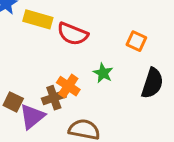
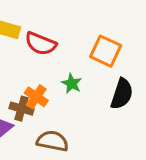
orange square: (136, 41) -> (106, 51), size x1.5
brown cross: (54, 98) -> (21, 109), turned 35

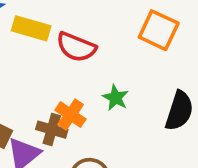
orange square: (106, 51) -> (159, 30), moved

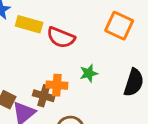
green star: (116, 98) -> (89, 73), turned 30
orange cross: (71, 115) -> (57, 85), turned -30

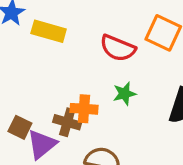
red semicircle: (61, 37) -> (118, 48), moved

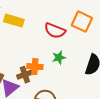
brown cross: (67, 122) -> (25, 75), turned -35

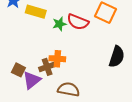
green star: (59, 58) -> (59, 24), moved

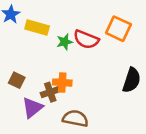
brown square: (18, 70) -> (17, 80), moved

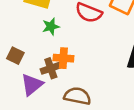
green star: (65, 42) -> (51, 27), moved

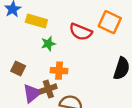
brown cross: (51, 68) -> (48, 89), moved

